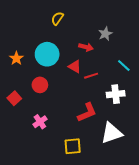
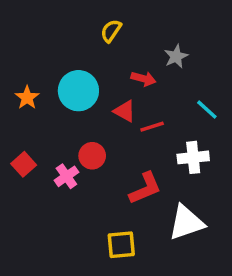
yellow semicircle: (57, 18) -> (111, 31), moved
red circle: (40, 85) -> (92, 156), moved
pink cross: (40, 122) -> (66, 176), moved

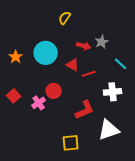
gray star: (176, 56) -> (102, 42), moved

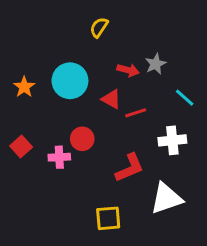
pink cross: (39, 103) -> (59, 157), turned 32

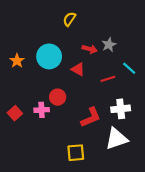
red line: (136, 113) -> (108, 79), moved
white cross: (172, 140) -> (121, 109), moved
red square: (21, 146) -> (15, 113), moved

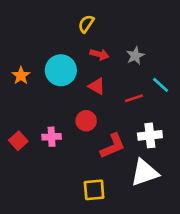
red arrow: (90, 49) -> (99, 54), moved
red circle: (58, 97) -> (86, 121), moved

